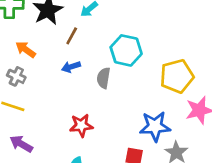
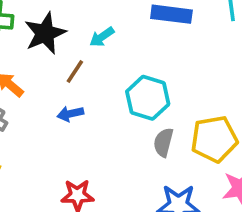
gray semicircle: (103, 78) -> (163, 142), moved

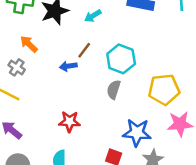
brown line: (75, 71) -> (84, 50), moved
gray semicircle: (163, 142) -> (114, 90), moved

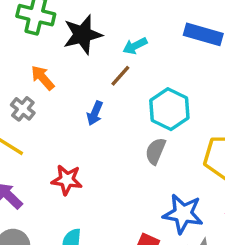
brown line: (84, 50) -> (120, 76), moved
blue arrow: (68, 66) -> (95, 113), turned -63
red star: (69, 121) -> (67, 180), moved

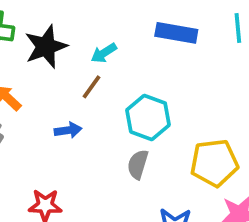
blue arrow: (95, 113) -> (68, 130), turned -115

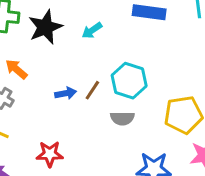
brown line: (91, 87) -> (92, 90), moved
gray semicircle: (138, 164) -> (122, 118), turned -105

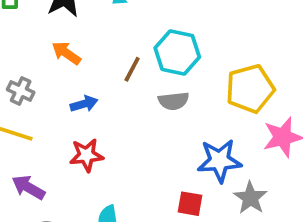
orange arrow: (16, 69) -> (66, 53), moved
blue arrow: (66, 93) -> (84, 104), moved

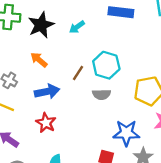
blue arrow: (84, 104) -> (47, 91), size x1.5
red star: (86, 155) -> (46, 123), turned 30

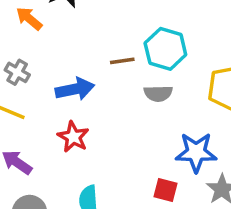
orange arrow: (39, 60) -> (29, 18), moved
brown line: (78, 73) -> (122, 61), turned 49

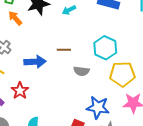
cyan hexagon: (165, 49) -> (105, 48), moved
red star: (73, 137) -> (20, 91), moved

